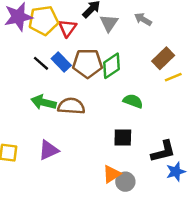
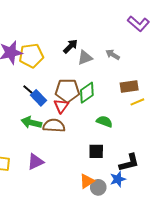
gray triangle: (109, 23) -> (85, 58), turned 35
red triangle: (67, 28) -> (61, 106), moved
brown rectangle: (163, 58) -> (129, 86), turned 36
blue rectangle: (61, 62) -> (39, 98), moved
blue star: (176, 172) -> (118, 179), moved

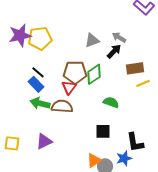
black arrow: (70, 46) -> (114, 51), moved
blue rectangle: (39, 98) -> (36, 84), moved
black L-shape: (129, 163) -> (135, 142), turned 95

